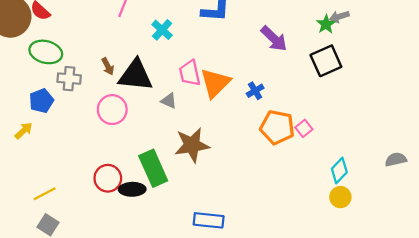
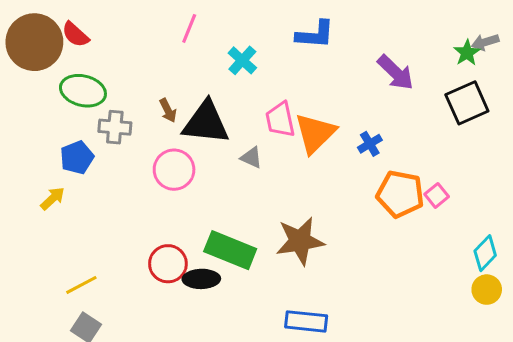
brown star: (192, 145) -> (300, 241), moved
green rectangle: (153, 168) -> (230, 250), turned -44

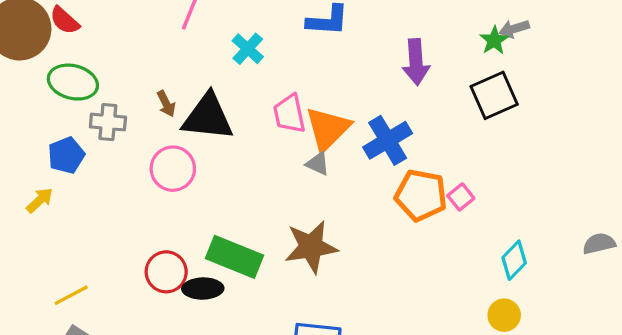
purple arrow: (396, 72) -> (416, 62), turned 42
blue cross: (370, 144) -> (388, 140), size x1.8
gray triangle: (251, 157) -> (318, 164), moved
yellow circle: (487, 290) -> (504, 315), moved

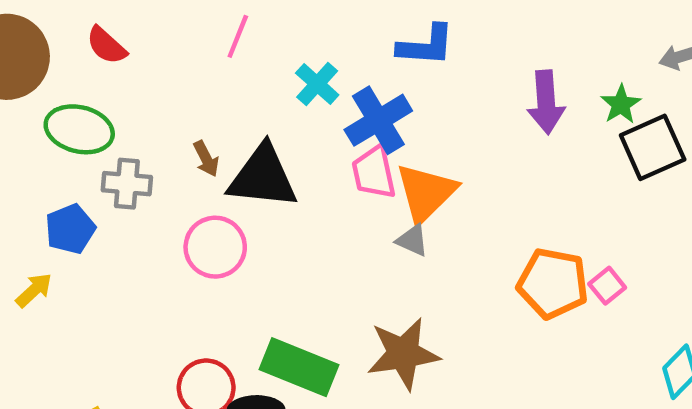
red semicircle: (65, 20) -> (106, 45), moved
green star: (494, 40) -> (621, 104), moved
blue cross: (388, 140) -> (378, 120), moved

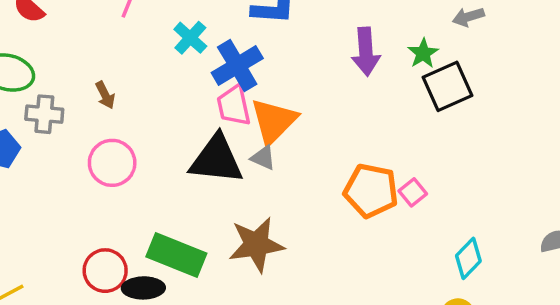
black triangle: (263, 177) -> (216, 159), moved

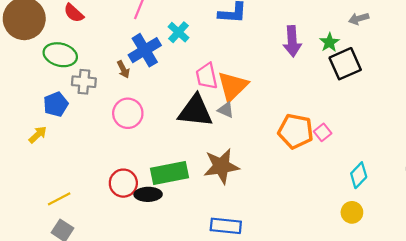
blue cross: (237, 66) -> (145, 50), moved
green rectangle: (176, 255) -> (169, 173), turned -33

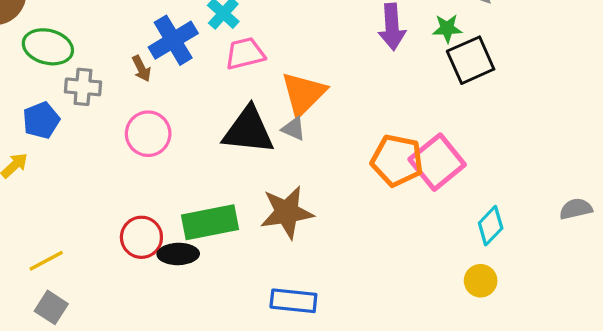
green star: (329, 42) -> (447, 28), turned 30
pink trapezoid: (207, 76) -> (245, 54), moved, turned 88
pink square: (323, 132) -> (437, 162), size x2.0

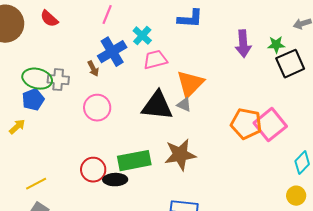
green ellipse: (48, 47) -> (37, 79), moved

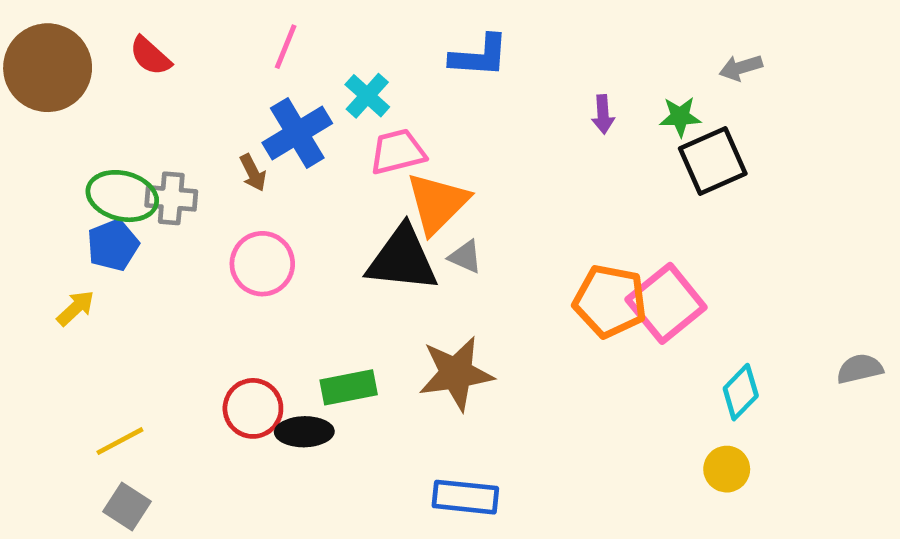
purple arrow: (243, 44) -> (603, 114), size x0.6
orange triangle: (190, 84) -> (437, 203), moved
green rectangle: (134, 161) -> (349, 387), size x0.7

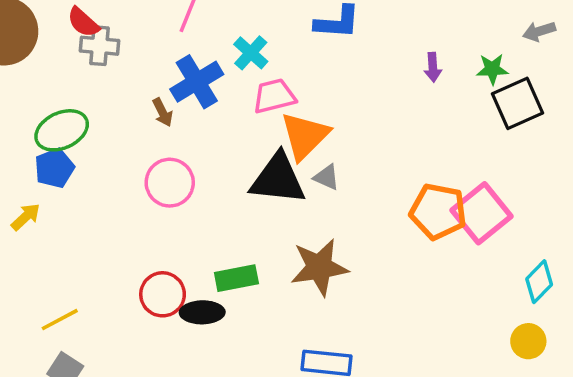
green ellipse: (122, 196) -> (62, 130), turned -39
gray cross: (171, 198) -> (99, 46), moved

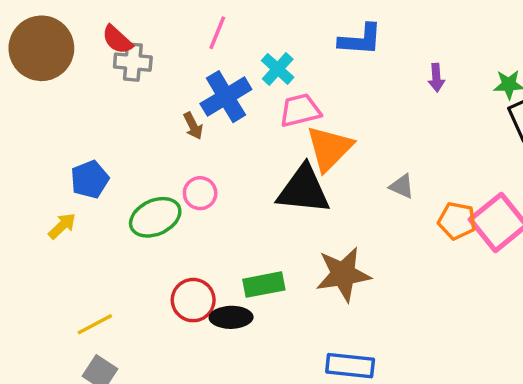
purple arrow: (433, 67) -> (436, 78), moved
green ellipse: (62, 130) -> (155, 217), moved
gray triangle: (327, 177) -> (402, 186), moved
pink circle: (170, 183) -> (200, 193), size x0.7
orange pentagon: (438, 211) -> (457, 221), size x0.7

